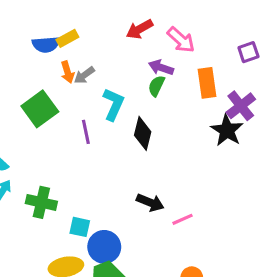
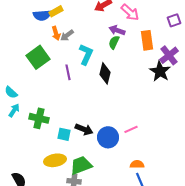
black arrow: (150, 202) -> (84, 129), moved
blue circle: (104, 247) -> (108, 137), moved

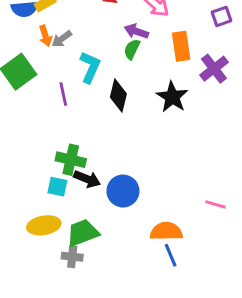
black star: (160, 71) -> (172, 97), moved
green cross: (39, 118) -> (71, 160), moved
pink line: (131, 129) -> (215, 204), moved, turned 40
orange semicircle: (137, 164) -> (166, 231), size x1.5

